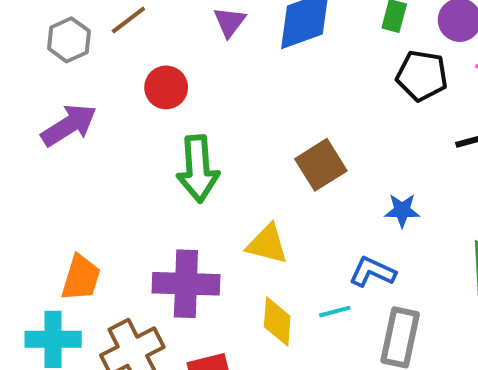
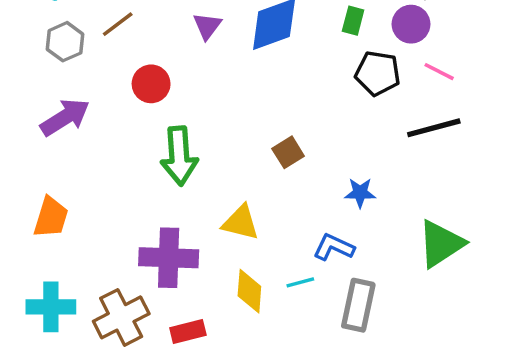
brown square: (321, 165) -> (288, 152), size x0.7
orange trapezoid: (81, 278) -> (51, 217), moved

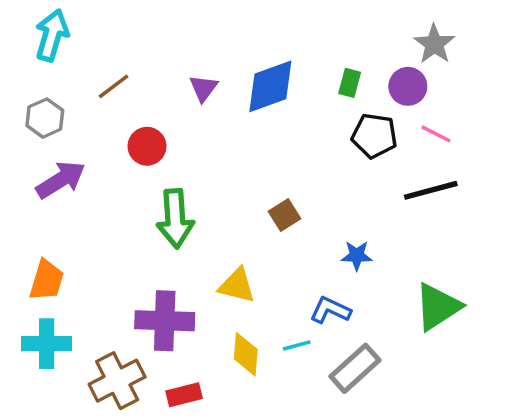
gray hexagon: (65, 42) -> (45, 118), moved
gray rectangle: (358, 305) -> (355, 368), turned 36
cyan cross: (51, 307) -> (47, 344), moved

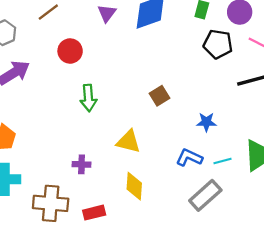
green arrow: (175, 219) -> (88, 98), size x0.7
purple cross: (165, 321) -> (82, 164), size x0.5
cyan line: (297, 345) -> (222, 161), moved
brown cross: (117, 381) -> (51, 203), turned 32

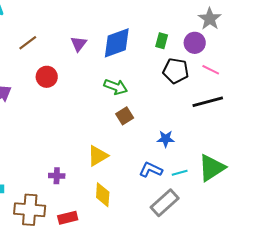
green arrow: (88, 98) -> (116, 87), moved, turned -65
yellow triangle: (129, 142) -> (98, 156), turned -45

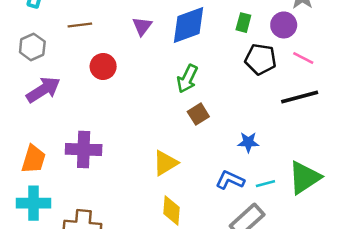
brown line: (28, 43) -> (80, 25), turned 30
green arrow: (116, 87) -> (187, 79), turned 95
purple cross: (57, 176) -> (84, 149), moved, size x1.8

